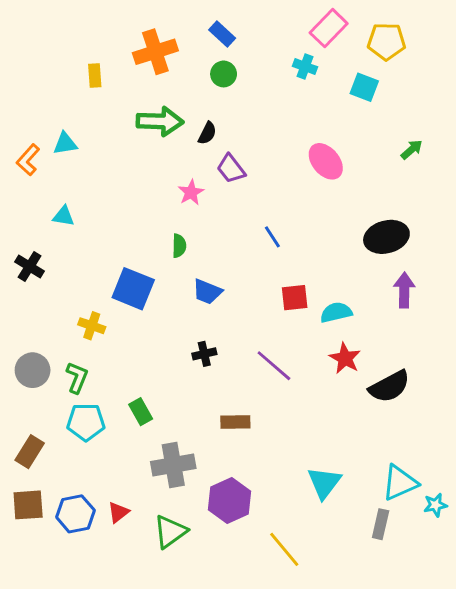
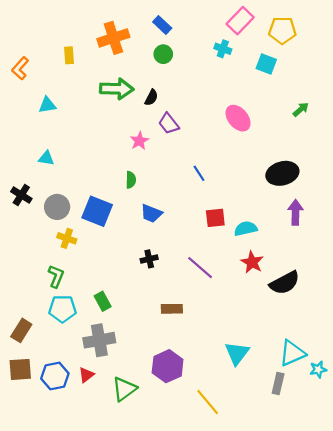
orange L-shape: (28, 160) -> (20, 68), moved
gray circle: (33, 370) -> (57, 207), moved
gray cross: (173, 465) -> (99, 340), moved

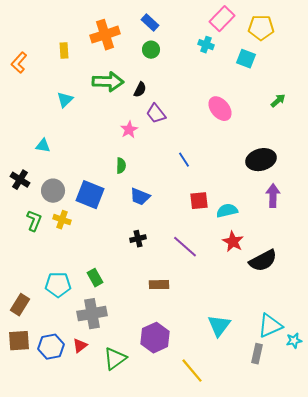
cyan triangle: (47, 105) -> (65, 100), moved, turned -36
green L-shape: (56, 276) -> (34, 221), moved

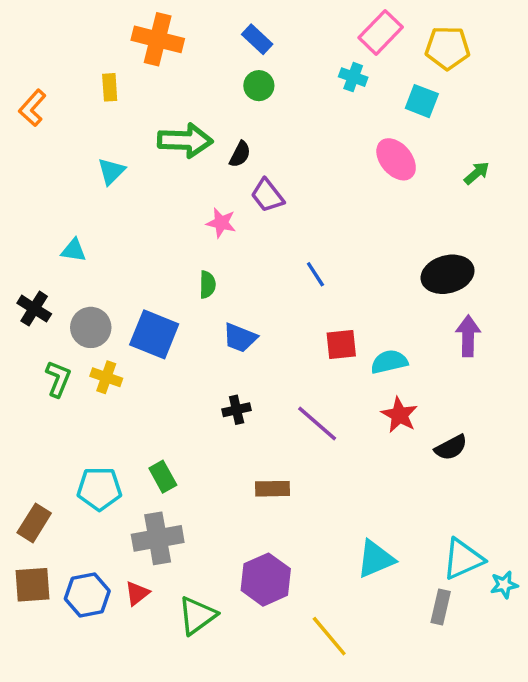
orange cross: (105, 35) -> (158, 39), moved, turned 32
pink ellipse: (220, 109) -> (396, 159), moved
pink star: (129, 130) -> (221, 223), turned -30
black semicircle: (263, 261) -> (451, 447), size x0.7
cyan triangle: (219, 326) -> (375, 559), turned 30

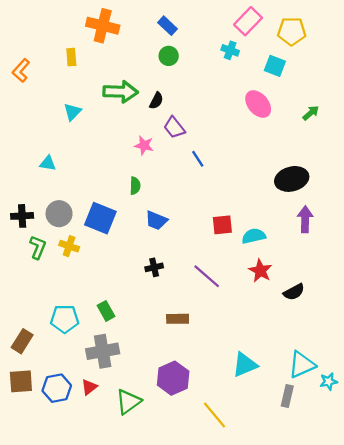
blue line: (315, 274) -> (198, 159), moved
black cross: (34, 309) -> (22, 216), moved, turned -35

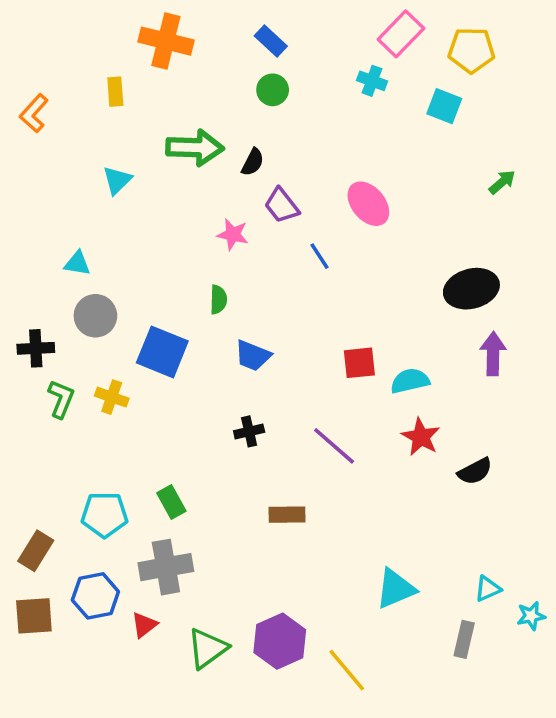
pink ellipse: (258, 104) -> (368, 204), moved
gray circle: (59, 214) -> (95, 316), moved
cyan triangle: (302, 365) -> (488, 589), size x0.6
purple hexagon: (173, 378) -> (280, 641), moved
blue hexagon: (57, 388) -> (95, 596), moved

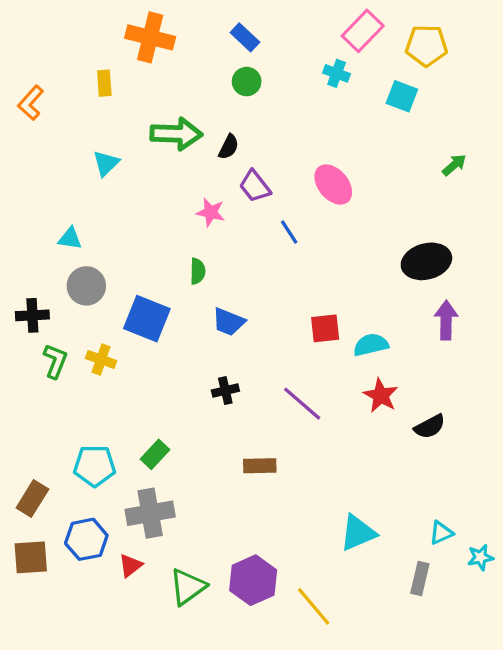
green rectangle: (171, 502) -> (155, 454), turned 72

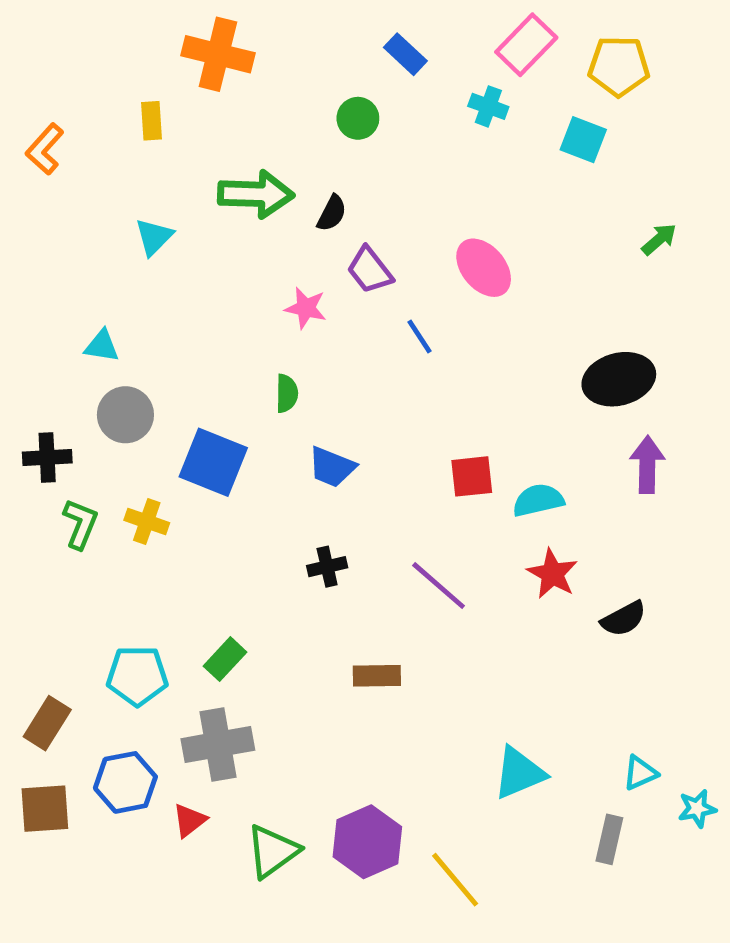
blue rectangle: (245, 37) -> (405, 54), moved

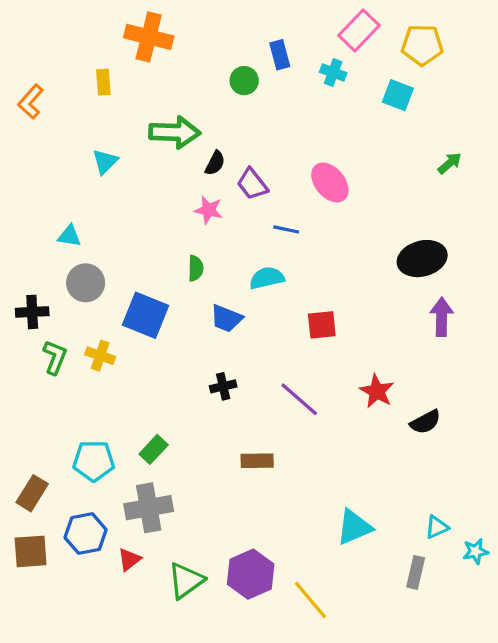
blue rectangle: (405, 54) -> (280, 55), moved, turned 32
black semicircle: (332, 213) -> (215, 163), moved
blue line: (420, 337) -> (286, 229), turned -45
cyan semicircle: (538, 500) -> (267, 278), moved

